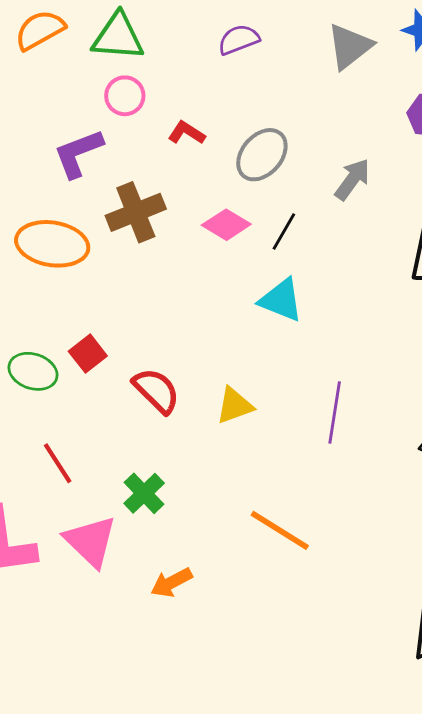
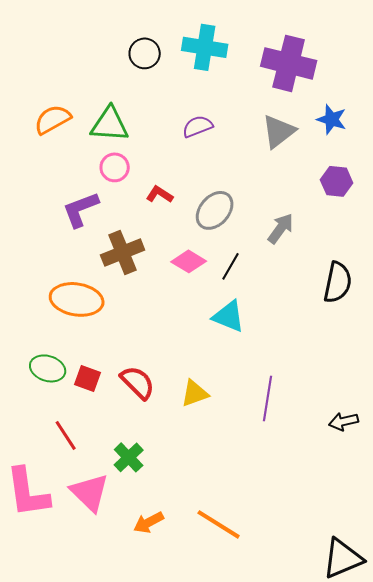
orange ellipse: (52, 244) -> (77, 299), moved
red square: (88, 354) -> (88, 378), moved, turned -32
orange line: (280, 530) -> (219, 524), moved

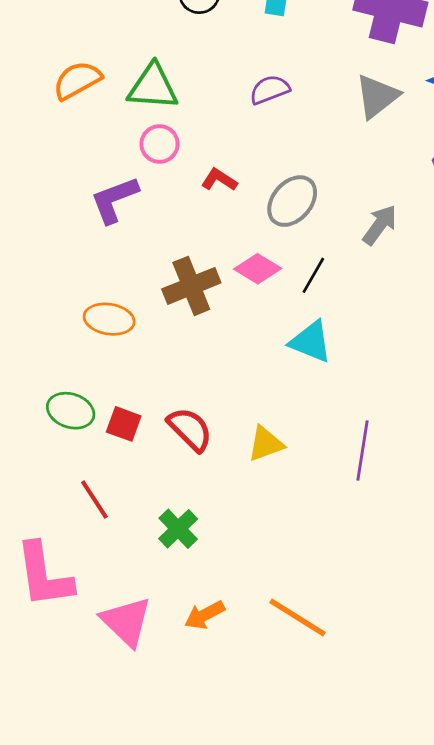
brown cross: (123, 252) -> (191, 286), moved
orange ellipse: (77, 299) -> (109, 319), size x0.7
pink triangle: (90, 492) -> (126, 622), moved

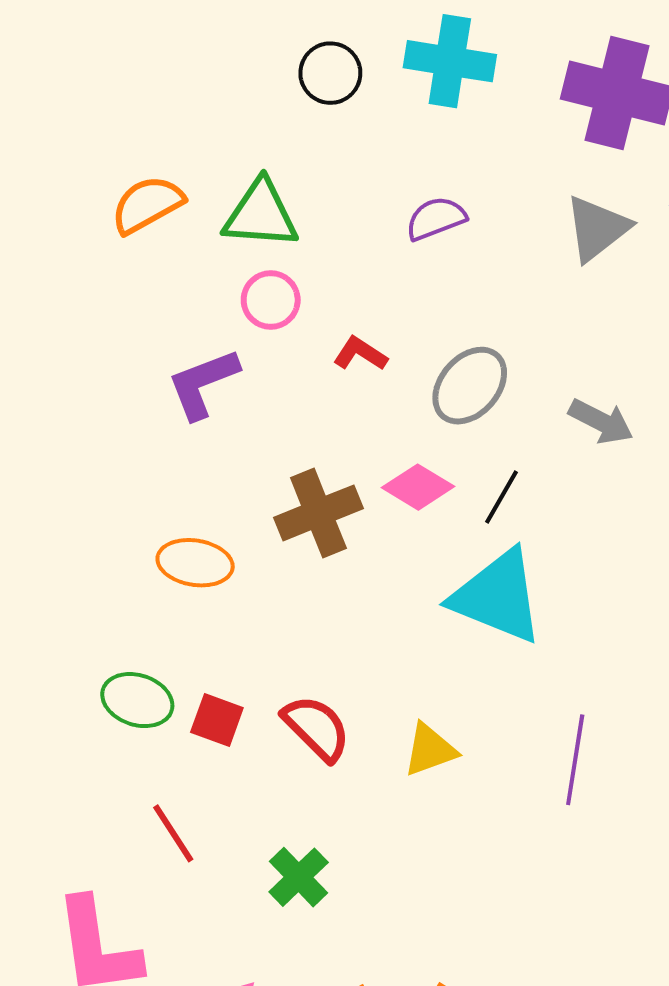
gray arrow: (380, 225) -> (601, 421), turned 81
cyan triangle: (311, 342) -> (498, 597), size x1.5

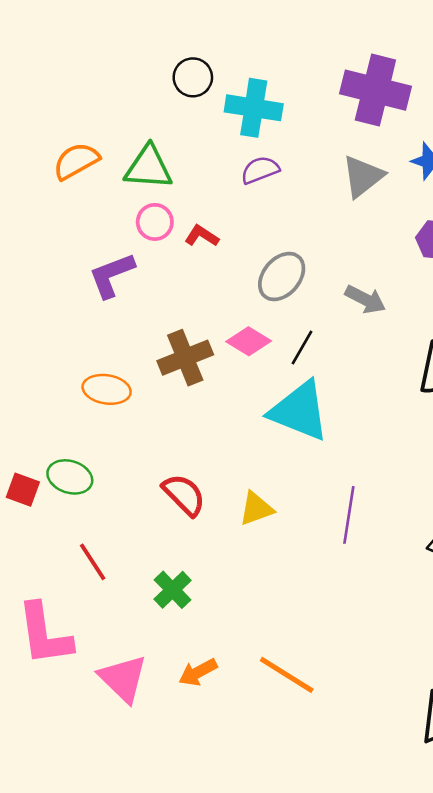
cyan cross: (450, 61) -> (254, 108), moved
red L-shape: (360, 354) -> (202, 236), moved
red square: (217, 720) -> (23, 490), moved

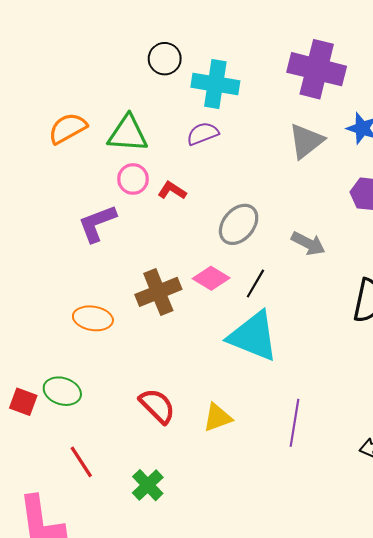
purple semicircle: (260, 170) -> (203, 134), moved

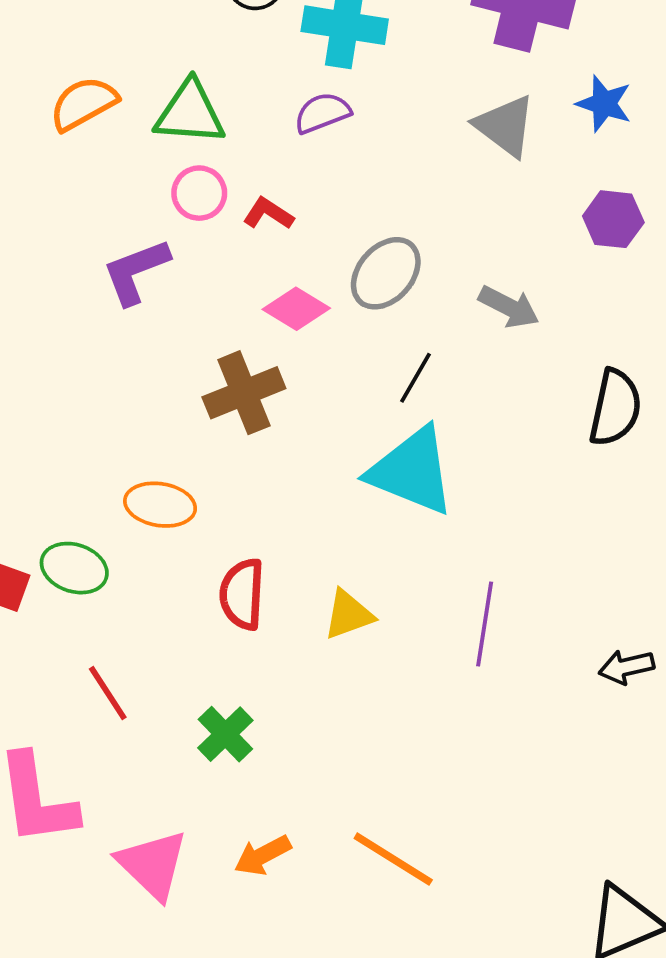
gray triangle: (306, 141) -> (505, 126), turned -45
pink diamond: (211, 278) -> (296, 309), moved
orange ellipse: (93, 318) -> (160, 505), moved
red semicircle: (157, 406) -> (242, 594), turned -132

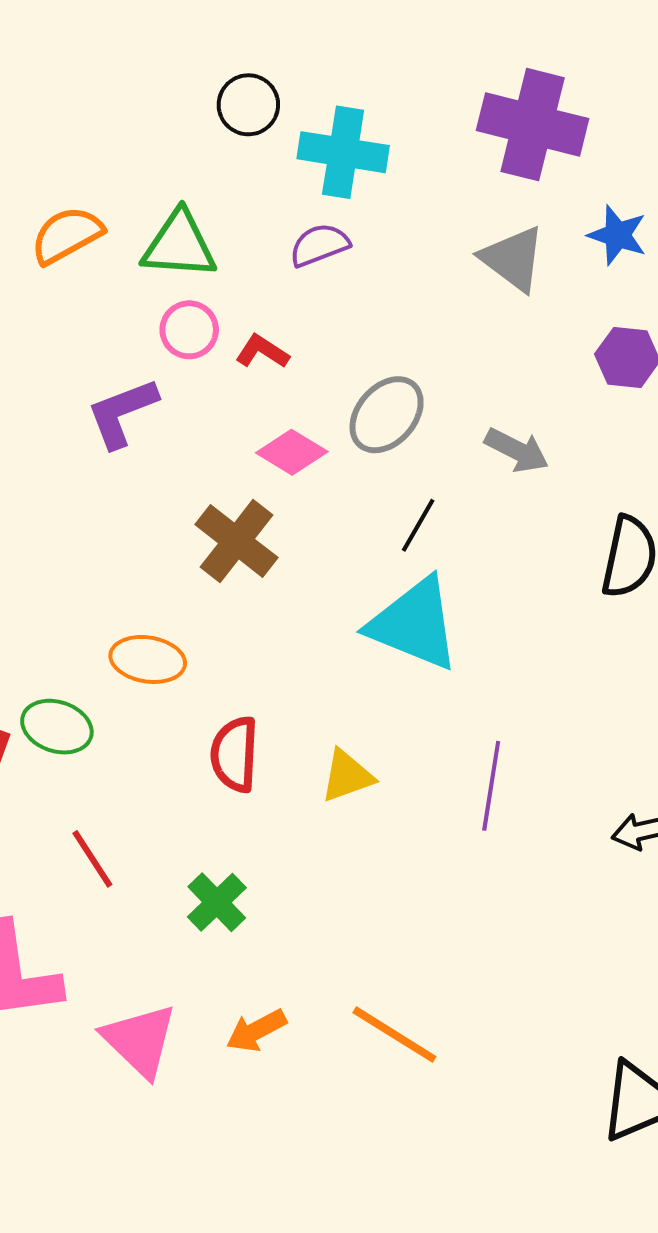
brown cross: (244, 393) -> (237, 541), turned -30

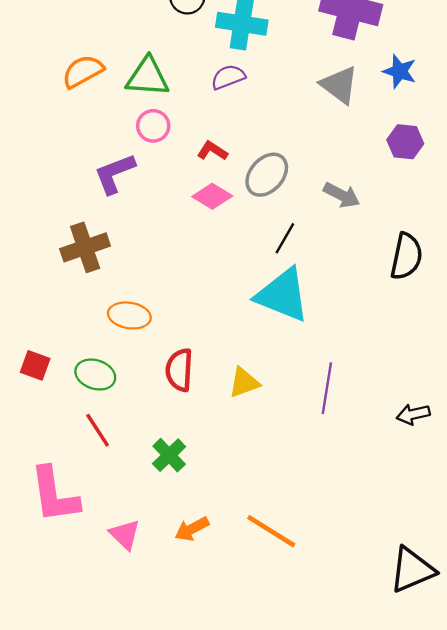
red L-shape: (262, 352) -> (212, 151), moved
brown cross: (237, 541) -> (85, 247), moved, turned 33
green ellipse: (57, 727) -> (95, 375), moved
pink triangle: (140, 1040) -> (125, 535), size x0.7

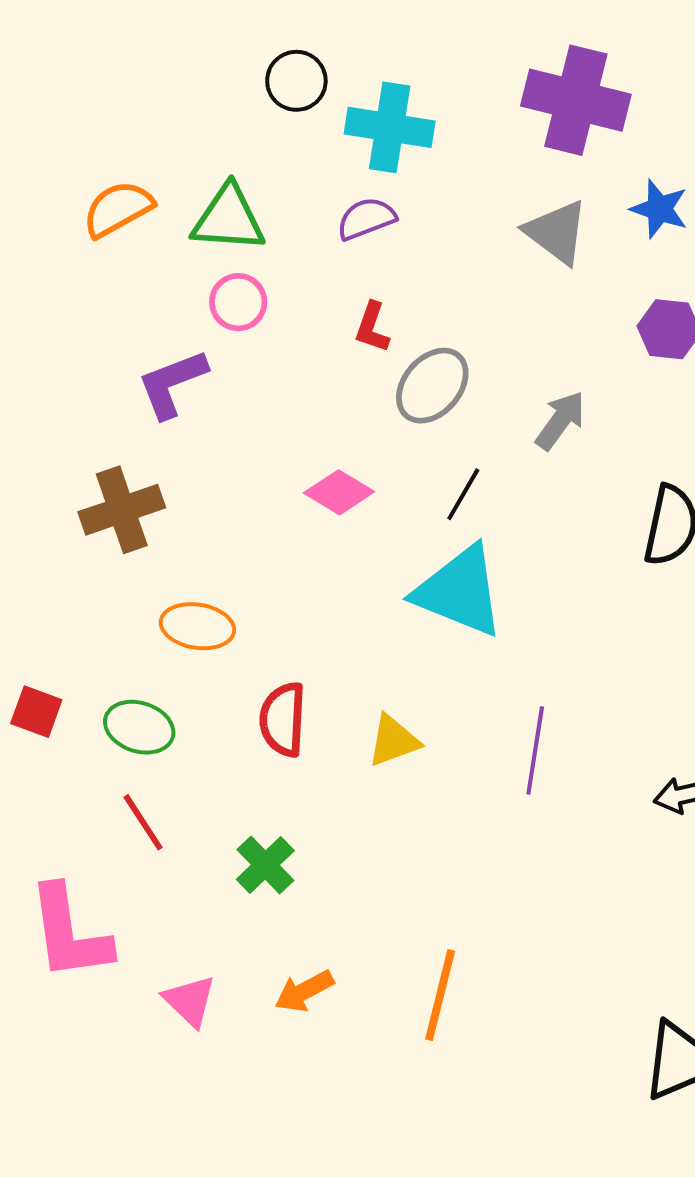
red L-shape: (212, 151) -> (372, 327), moved, turned -104
gray arrow: (342, 195) -> (560, 420), turned -81
pink diamond: (212, 196) -> (339, 492), moved
orange line: (271, 531) -> (440, 995), turned 72

